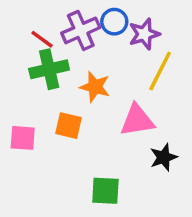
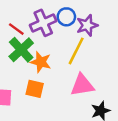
green cross: (49, 69) -> (21, 50), turned -30
yellow line: (160, 71) -> (76, 51), moved
orange star: (95, 87) -> (41, 62), moved

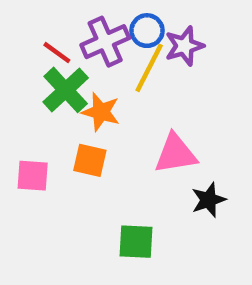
yellow line: (76, 51) -> (149, 68), moved

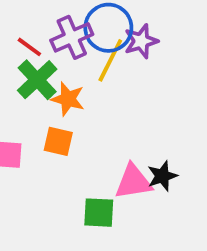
blue circle: (147, 31) -> (108, 28), size x1.6
pink triangle: (176, 154) -> (133, 182), moved

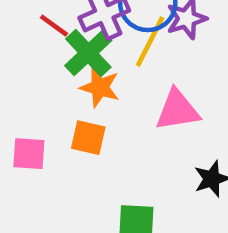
green cross: (37, 80) -> (88, 53), moved
pink triangle: (133, 182) -> (177, 110), moved

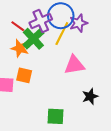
orange star: (100, 87) -> (20, 48), moved
orange square: (88, 138) -> (24, 75), moved

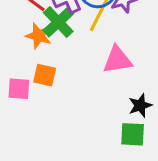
green square: (55, 116) -> (133, 134), moved

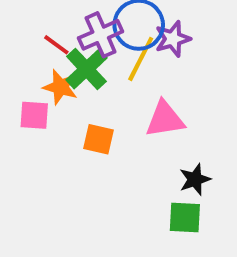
orange square: (45, 75) -> (99, 139), moved
pink square: (19, 89) -> (34, 115), moved

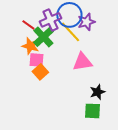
yellow line: (141, 59) -> (70, 32), turned -70
pink square: (34, 115) -> (36, 60), moved
orange square: (99, 139) -> (40, 72), moved, turned 35

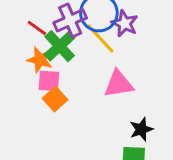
purple star: (86, 22) -> (125, 23), turned -30

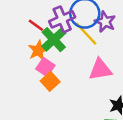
orange star: (40, 60) -> (38, 50), turned 30
pink square: (49, 81) -> (45, 67), turned 30

